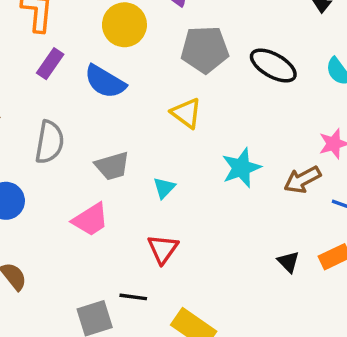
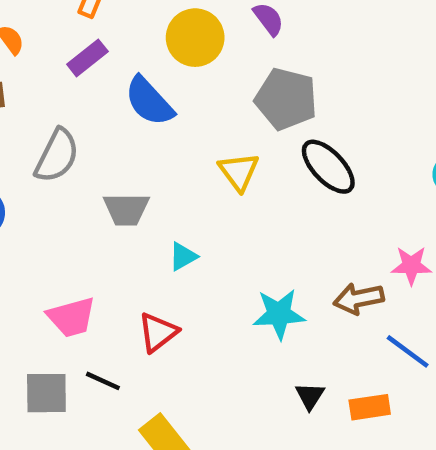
black ellipse: (273, 65) -> (328, 167), moved
cyan star: (241, 168) -> (279, 314), moved
pink trapezoid: (91, 220) -> (71, 317), moved

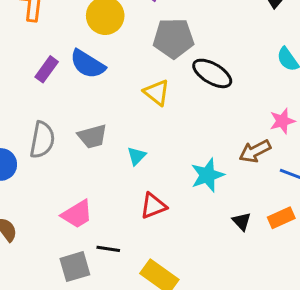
purple rectangle: (87, 58) -> (47, 69), moved
gray semicircle: (57, 156) -> (42, 140), moved
red triangle: (158, 332) -> (153, 206), moved, turned 32

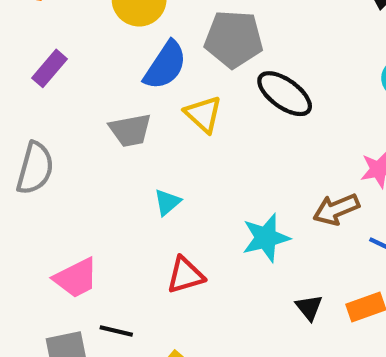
blue semicircle: (88, 64) -> (165, 65), moved, turned -93
gray trapezoid: (92, 136) -> (130, 130), moved

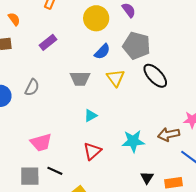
blue semicircle: (165, 65) -> (102, 52), size x0.7
gray semicircle: (35, 168) -> (32, 87), size x0.7
red triangle: (185, 275) -> (92, 151), turned -36

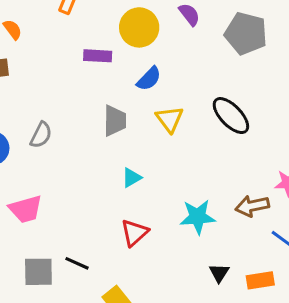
purple rectangle: (48, 42) -> (98, 56), moved, turned 42
gray pentagon: (137, 46) -> (246, 33), moved
gray trapezoid: (80, 79) -> (115, 121), turned -90
pink trapezoid: (41, 142) -> (26, 209), moved

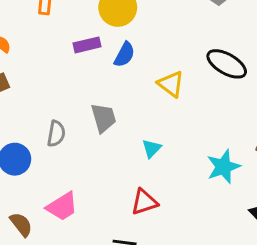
blue semicircle: (149, 79) -> (125, 55), moved
gray trapezoid: (115, 121) -> (104, 118), moved
red triangle: (135, 233) -> (144, 202), moved, turned 40

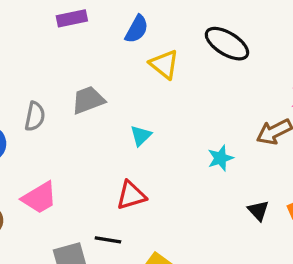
blue semicircle: (125, 55) -> (137, 29), moved
gray trapezoid: (104, 118) -> (88, 100), turned -96
cyan star: (223, 167) -> (220, 158), size x0.7

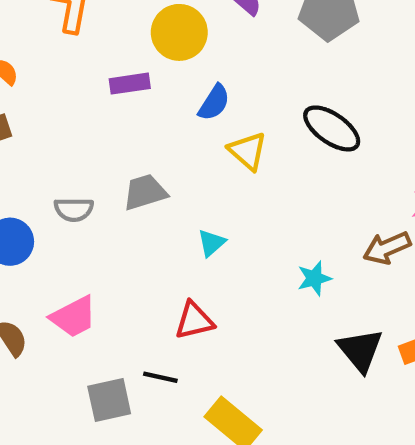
gray semicircle: (35, 116) -> (74, 209), turned 76
black triangle: (258, 211) -> (360, 350), size x1.6

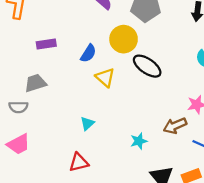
yellow circle: (179, 32) -> (124, 39), moved
gray trapezoid: (145, 192) -> (35, 83), moved
pink trapezoid: (74, 317) -> (19, 144), moved

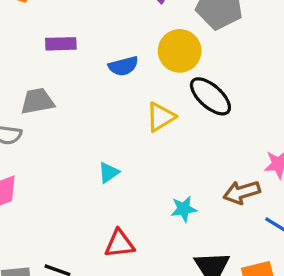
blue semicircle: (88, 53) -> (123, 66), turned 36
yellow triangle: (105, 77) -> (161, 117), moved, turned 40
red triangle: (79, 162) -> (119, 244), moved

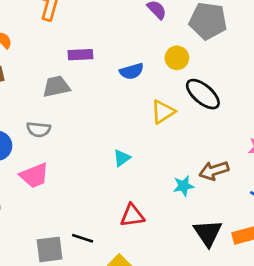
yellow circle: (180, 51) -> (177, 58), size x0.7
gray trapezoid: (37, 101) -> (56, 86), moved
brown arrow: (242, 192) -> (214, 171), moved

